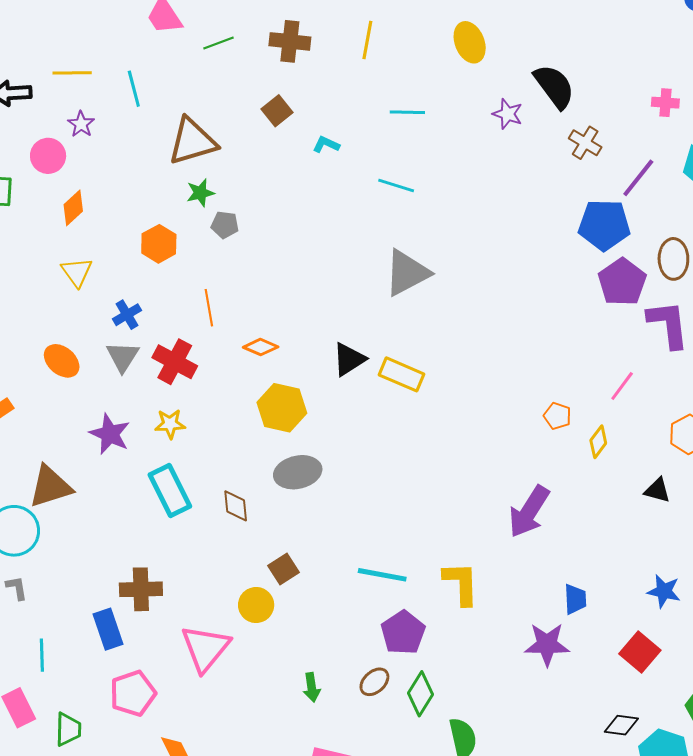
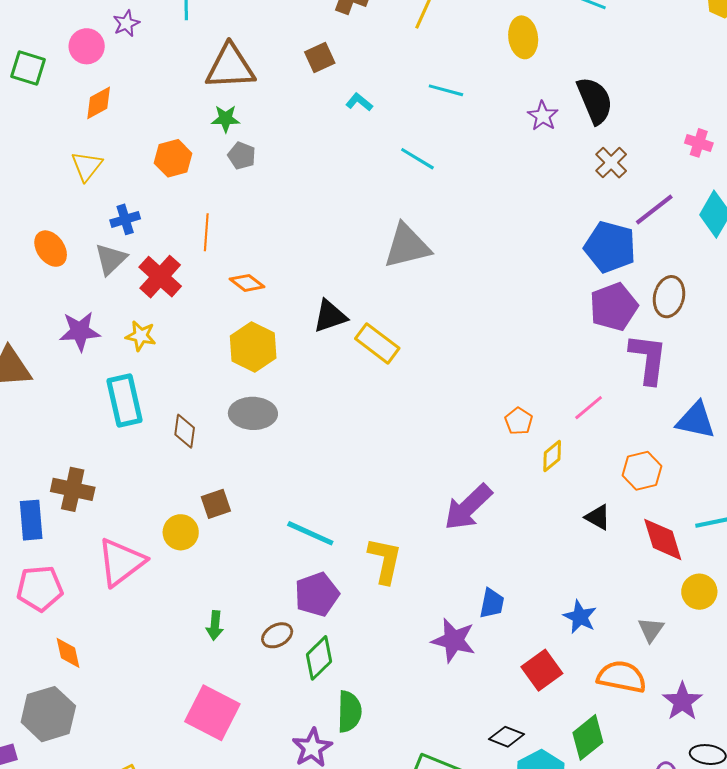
purple star: (110, 434) -> (80, 331), turned 30

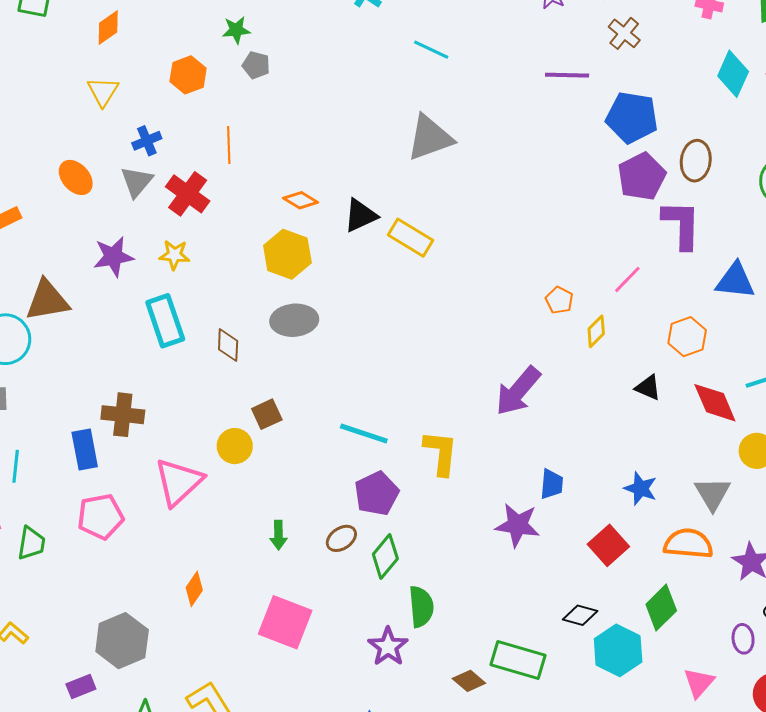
purple line: (654, 210) -> (567, 75), moved, turned 45
orange diamond: (247, 283) -> (301, 200), moved
gray triangle: (651, 630) -> (713, 494), size x1.4
orange diamond: (68, 653) -> (194, 589), moved, turned 52

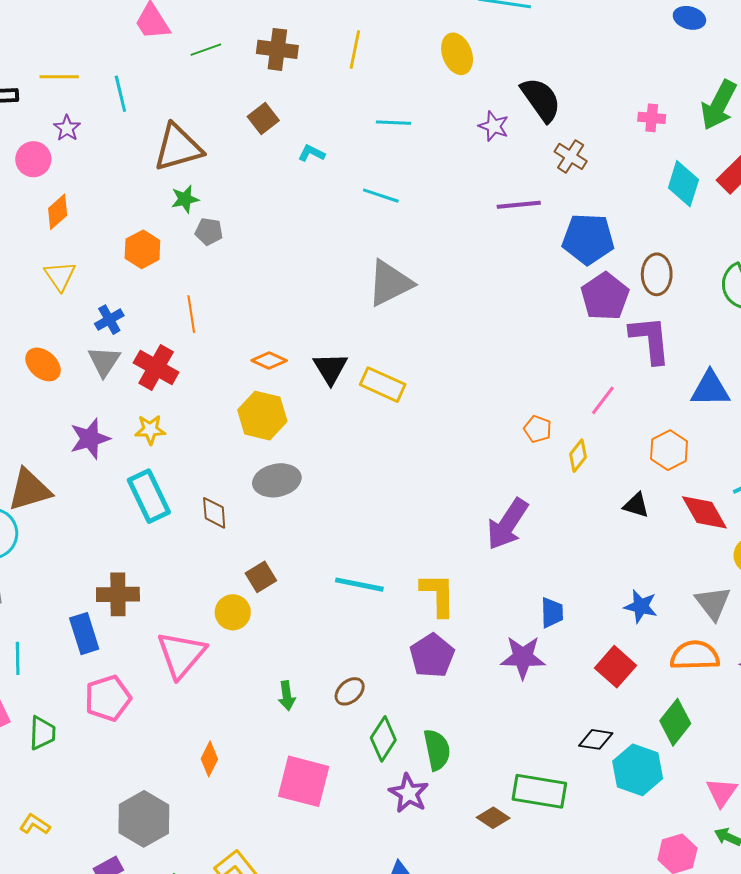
black triangle: (361, 215) -> (330, 368), turned -30
purple pentagon: (377, 494) -> (432, 656), moved
green diamond: (385, 557) -> (383, 739), moved

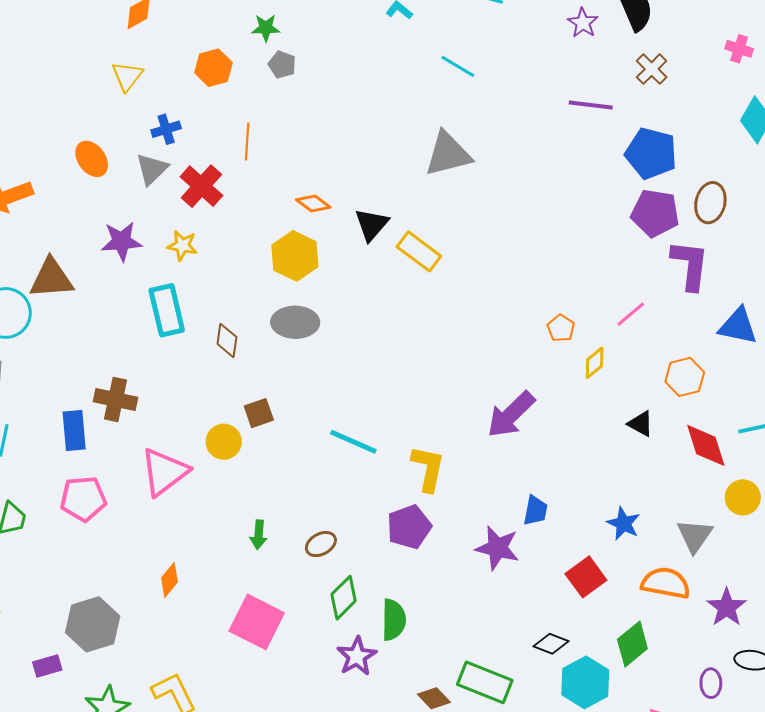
purple pentagon: (605, 296) -> (655, 213), turned 30

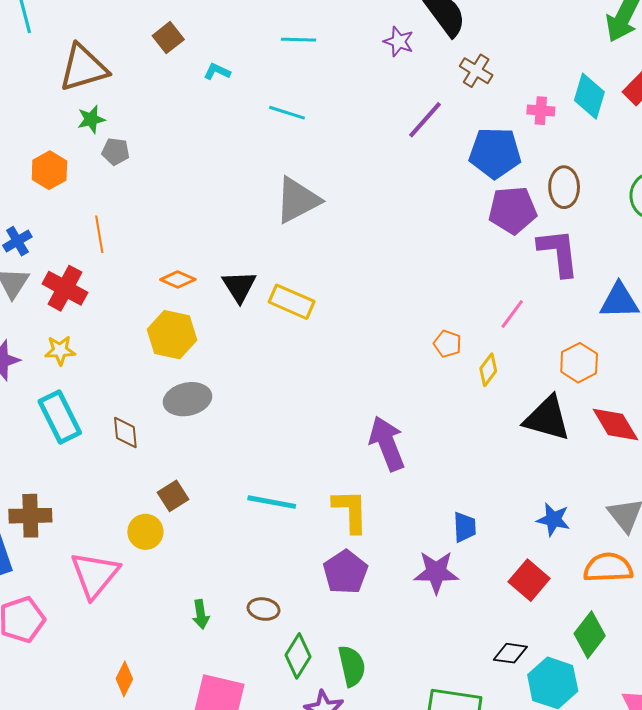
pink cross: (739, 49) -> (541, 111), moved
purple line: (591, 105) -> (425, 120), turned -42
purple arrow: (511, 415) -> (387, 444), moved, turned 126
black triangle: (641, 424) -> (547, 418), size x1.8
brown ellipse: (321, 544) -> (264, 609), turned 52

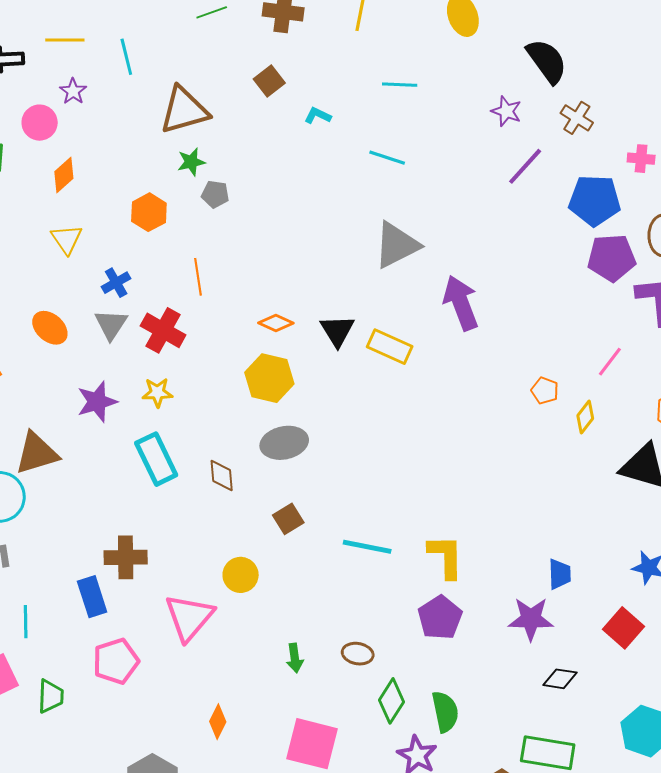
purple star: (399, 42) -> (506, 111), moved
purple arrow: (387, 444) -> (461, 303), moved
brown square: (173, 496) -> (288, 519), moved
black diamond: (510, 653) -> (560, 679), moved

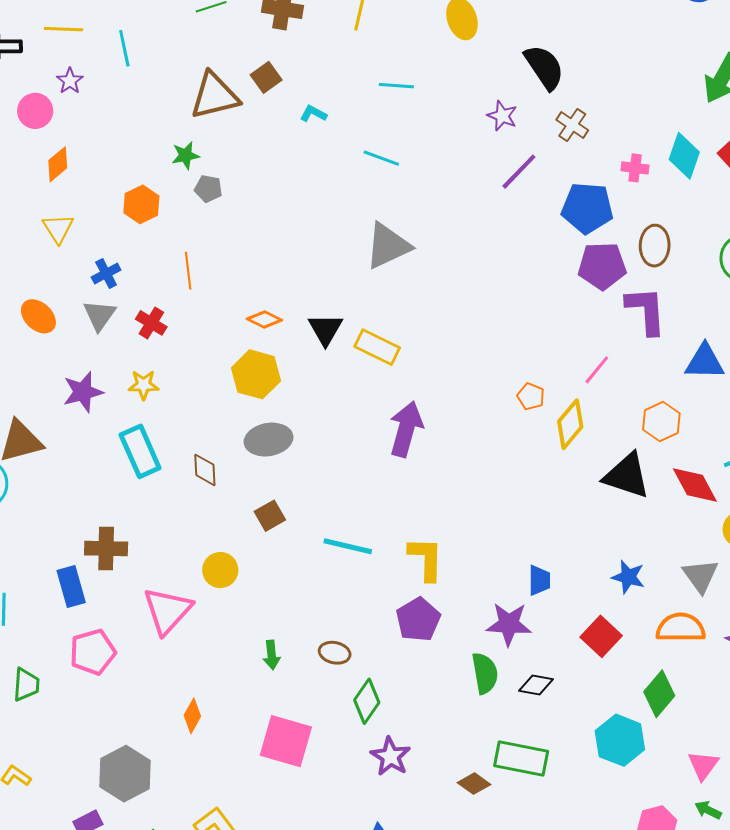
brown triangle: (184, 110) -> (215, 96), moved
purple arrow: (461, 303) -> (406, 429), moved, turned 34
red cross: (163, 330) -> (151, 323), size x0.7
yellow diamond: (585, 417) -> (570, 424), size x1.5
green semicircle: (445, 712) -> (485, 673), moved

